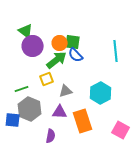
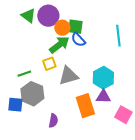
purple circle: (33, 46) -> (48, 16), moved
gray triangle: (66, 91) -> (68, 76), size x1.5
purple triangle: (60, 112) -> (103, 97), moved

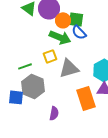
green arrow: (59, 45) -> (60, 37), turned 60

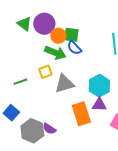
gray hexagon: (33, 86) -> (32, 131), moved
blue square: (16, 97) -> (11, 113), turned 35
purple semicircle: (54, 113) -> (49, 129), turned 112

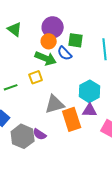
purple circle: (44, 24) -> (53, 27), moved
green square: (71, 35) -> (76, 40), moved
gray triangle: (64, 84) -> (55, 104), moved

